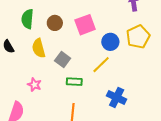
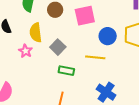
yellow line: (101, 65) -> (95, 57), turned 42
pink star: (34, 85) -> (25, 51), moved

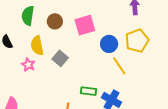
yellow line: (95, 57) -> (119, 66), moved, turned 54
green rectangle: (66, 71) -> (88, 91), moved

